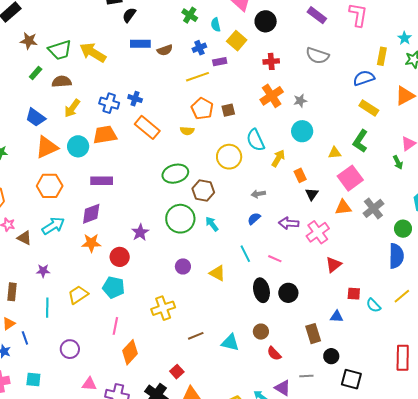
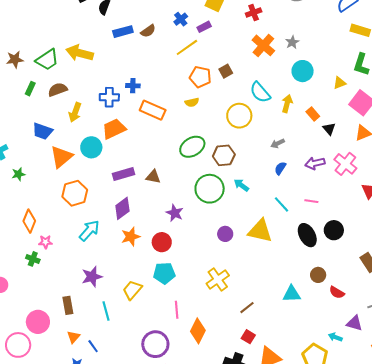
brown triangle: (24, 238) -> (153, 177), moved
purple star: (43, 271) -> (92, 277), size x1.5
yellow triangle: (217, 273) -> (260, 231), size x1.5
brown line: (196, 336) -> (247, 308), moved
purple circle: (70, 349) -> (155, 344), moved, size x1.4

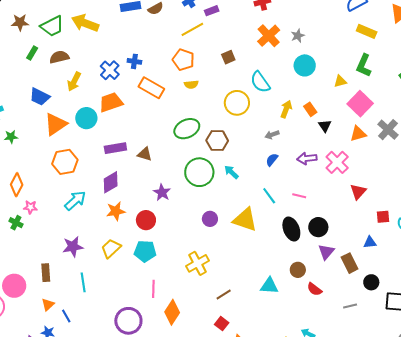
orange pentagon: (200, 77) -> (183, 60), moved
blue cross: (109, 97) -> (110, 70), turned 36
yellow arrow: (287, 104) -> (286, 109), moved
yellow trapezoid: (132, 290) -> (111, 248), moved
purple triangle: (354, 323) -> (326, 252), moved, turned 48

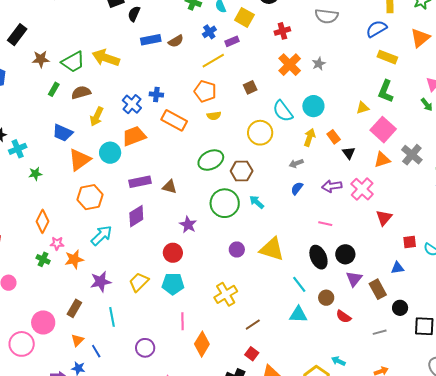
cyan circle: (305, 65) -> (313, 106), moved
cyan line: (269, 196) -> (299, 284), moved
orange star: (116, 211) -> (74, 259), moved
brown rectangle: (46, 273) -> (74, 308), turned 36
purple circle: (128, 321) -> (145, 348), moved, size x0.7

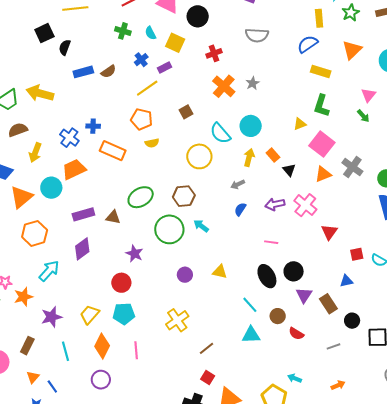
green ellipse: (211, 160) -> (141, 197), moved
yellow triangle: (272, 249) -> (220, 272), size x0.6
orange diamond: (202, 344) -> (102, 346), moved

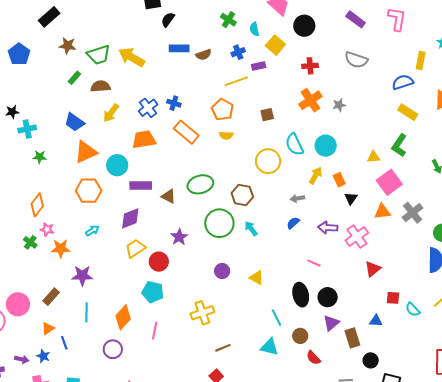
cyan circle: (51, 188) -> (117, 165), moved
cyan arrow: (49, 271) -> (92, 230), size x0.6
yellow trapezoid: (90, 315) -> (135, 248), moved

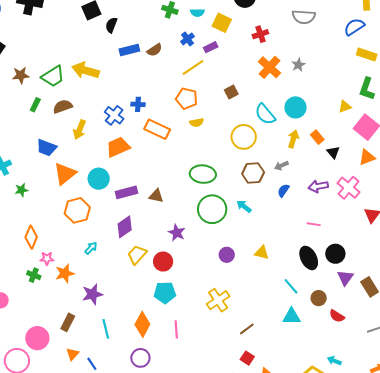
cyan semicircle: (254, 29) -> (197, 13), turned -64
green ellipse: (200, 184) -> (203, 174), moved, turned 35
brown hexagon: (242, 195) -> (253, 173), moved

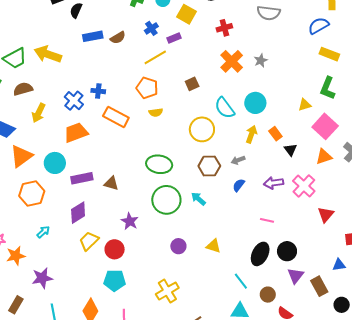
black ellipse: (309, 258) -> (260, 254), turned 50

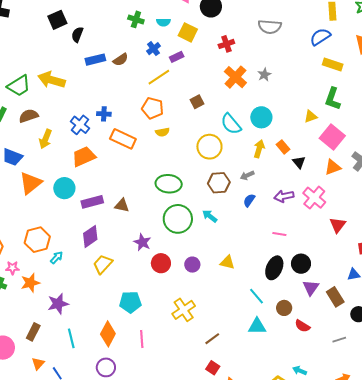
orange hexagon: (32, 194) -> (37, 240), moved
red circle: (115, 249) -> (161, 263), moved

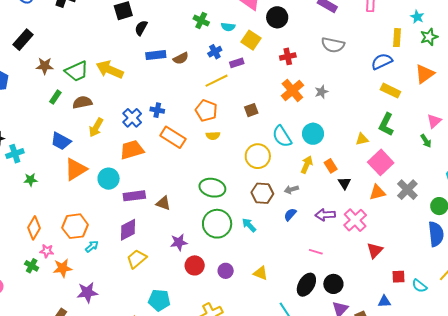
purple star: (142, 242) -> (179, 242), turned 30

